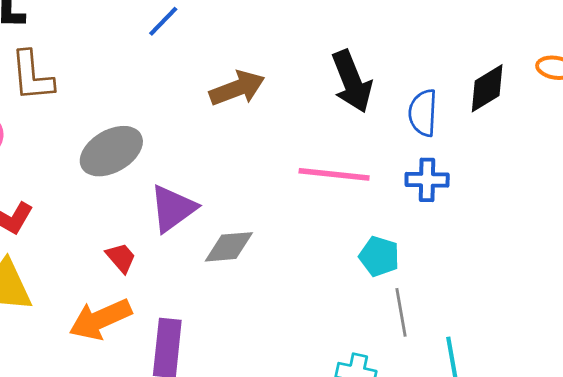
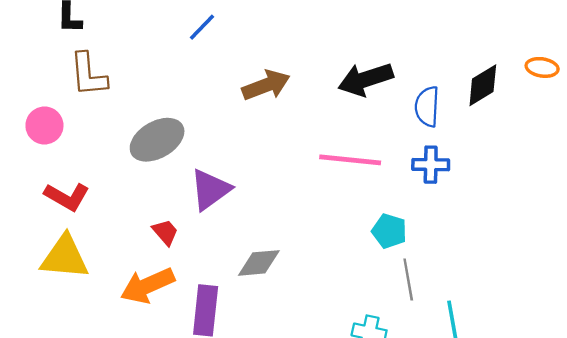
black arrow: (352, 81) -> (366, 79), turned 94
gray diamond: (229, 247) -> (259, 263), moved

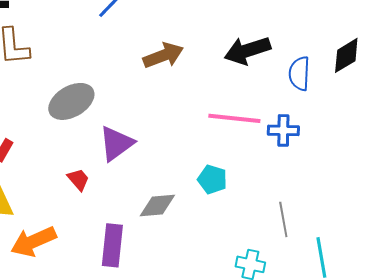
blue cross: (431, 165) -> (283, 130), moved
cyan pentagon: (389, 231) -> (212, 179), moved
orange arrow: (148, 285) -> (33, 241), moved

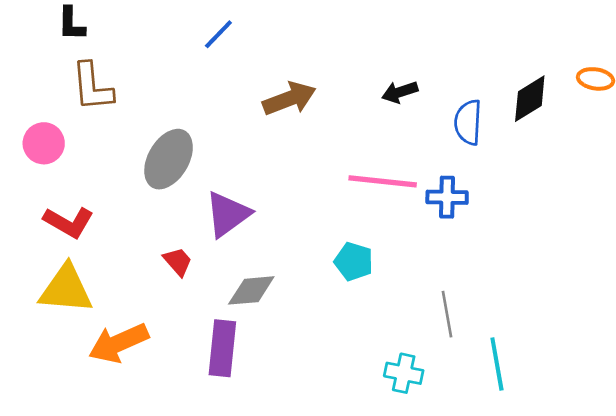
black arrow: (247, 50) -> (400, 92), size x0.6
gray ellipse: (71, 101) -> (169, 159), turned -30
gray diamond: (157, 205) -> (251, 290), moved

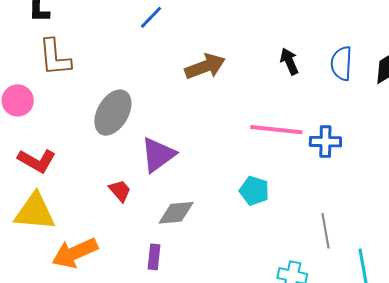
black arrow: (400, 92) -> (289, 61), turned 84
blue semicircle: (468, 122) -> (341, 63), moved
purple rectangle: (222, 348) -> (154, 257), size x0.6

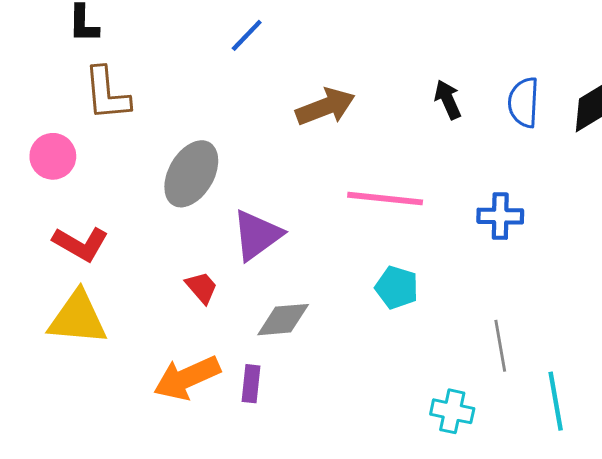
pink line: (276, 130) -> (385, 199), moved
orange arrow: (75, 253) -> (187, 378), moved

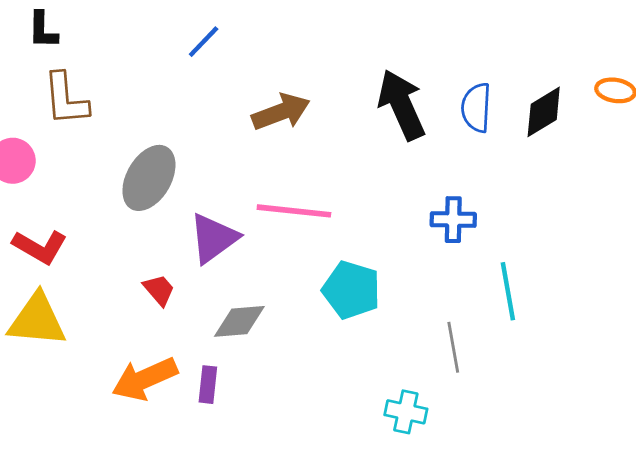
black arrow: (448, 99) -> (402, 105), size x1.8
pink line: (385, 199) -> (294, 211), moved
cyan pentagon: (397, 287) -> (351, 290), size x1.4
cyan line: (556, 401) -> (508, 291), moved

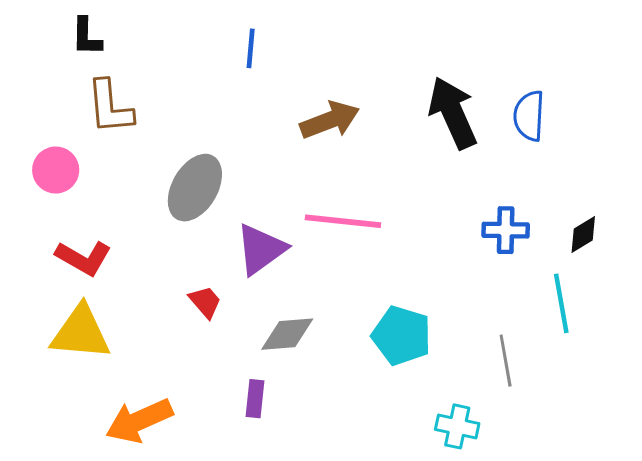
blue line: (204, 42) -> (251, 48), turned -39
black diamond: (544, 112) -> (583, 234), moved, size x0.7
cyan pentagon: (351, 290) -> (402, 336), moved
orange arrow: (145, 379) -> (139, 421), moved

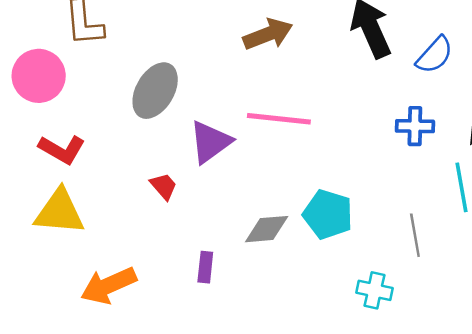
blue semicircle: (529, 116) -> (435, 55), moved, turned -141
pink circle: (56, 170) -> (39, 76), size x1.4
gray diamond: (287, 334) -> (267, 229), moved

